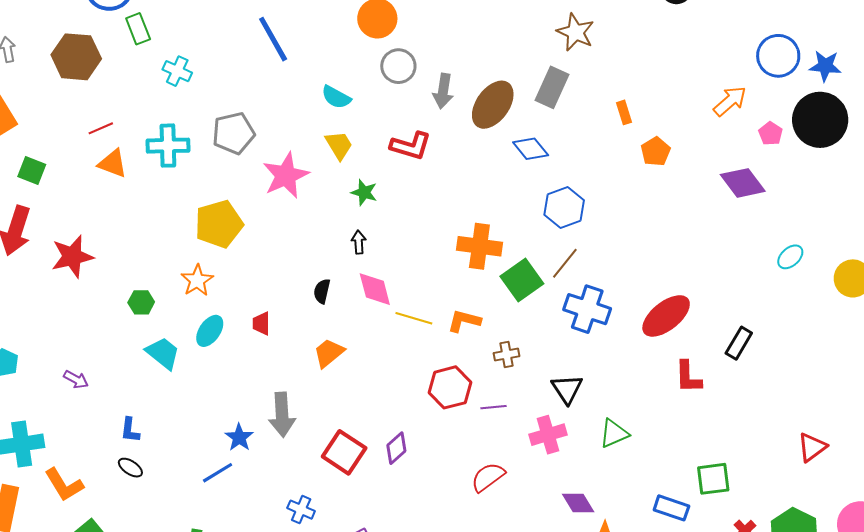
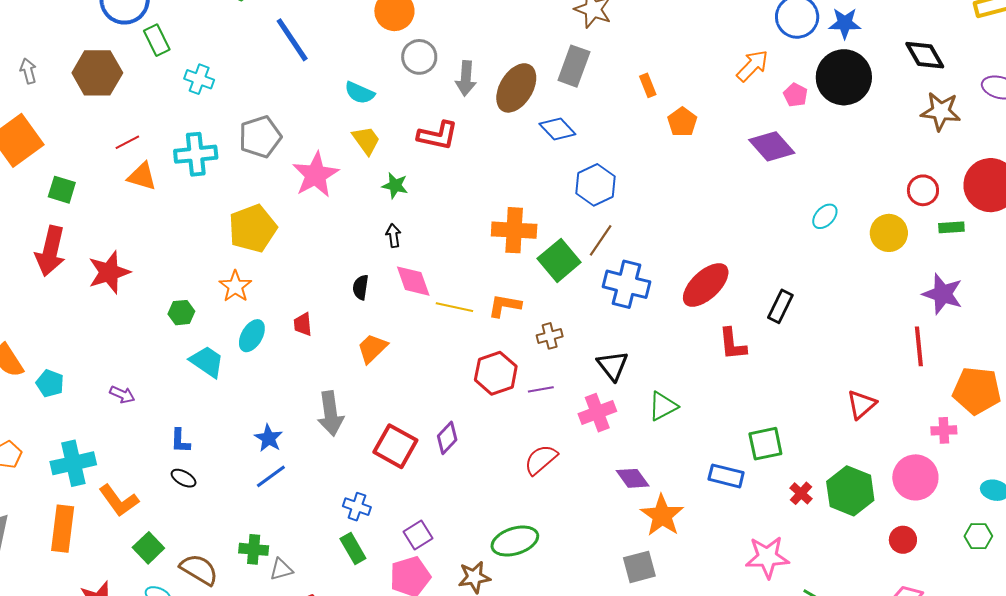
blue star: (239, 437) -> (269, 438), moved

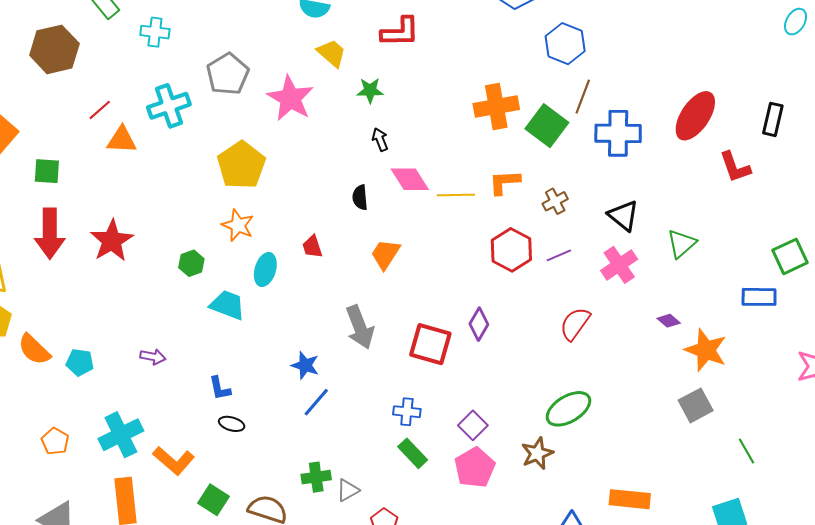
purple diamond: (633, 478) -> (669, 321), size x0.7

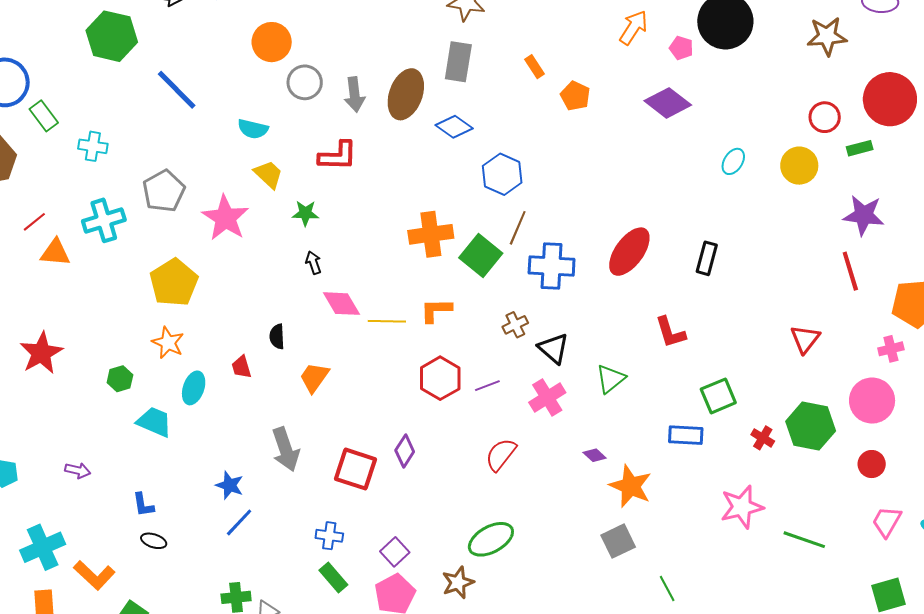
red L-shape: (735, 167) -> (670, 332), moved
black semicircle: (360, 197) -> (277, 337), moved
brown cross: (555, 201) -> (515, 325), moved

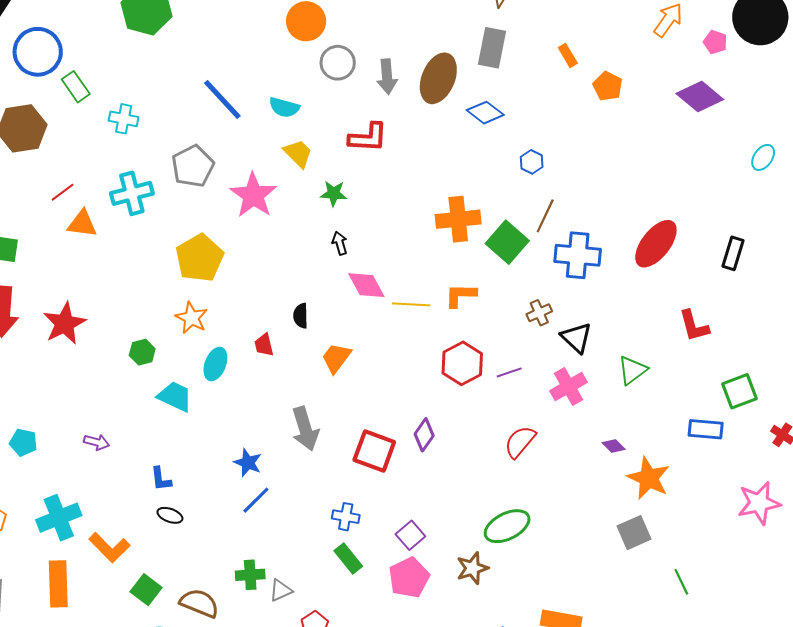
blue line: (177, 90) -> (222, 99), moved
blue hexagon: (502, 174) -> (532, 162), size x0.6

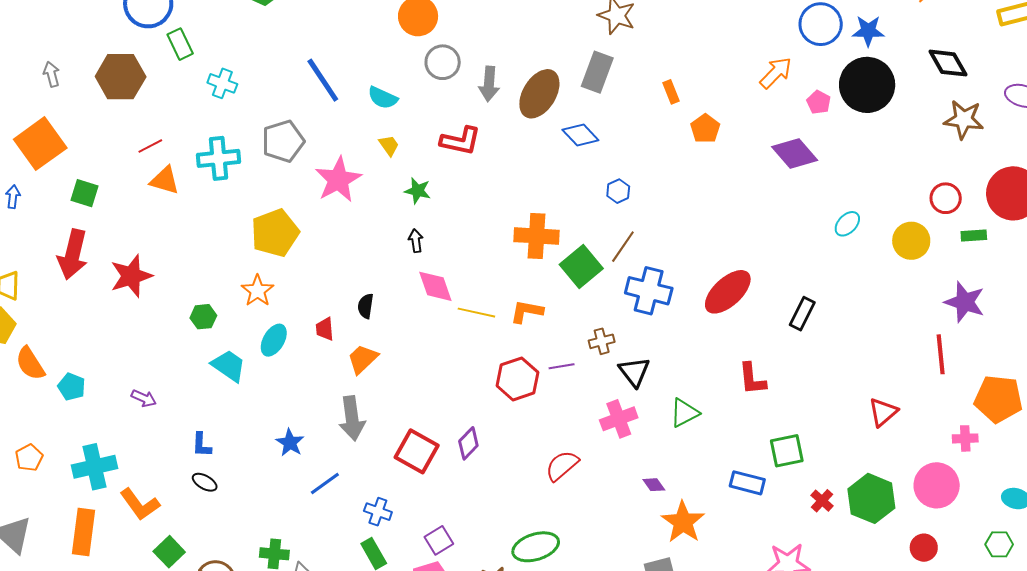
yellow trapezoid: (298, 153) -> (389, 145), size x0.7
orange trapezoid: (336, 358) -> (363, 359), moved
purple line: (509, 372) -> (562, 366), moved
blue line: (256, 500) -> (325, 483), moved

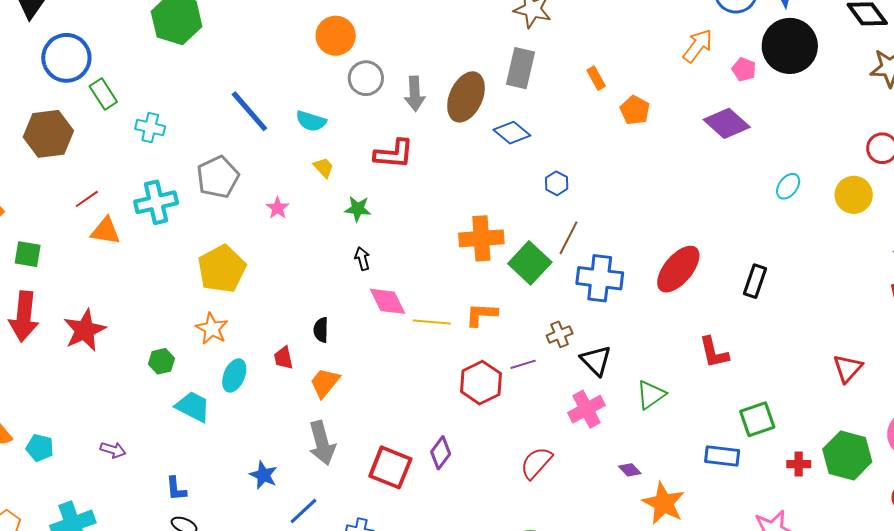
pink star: (338, 180) -> (278, 208), size x0.5
red cross: (822, 501) -> (799, 464), turned -35

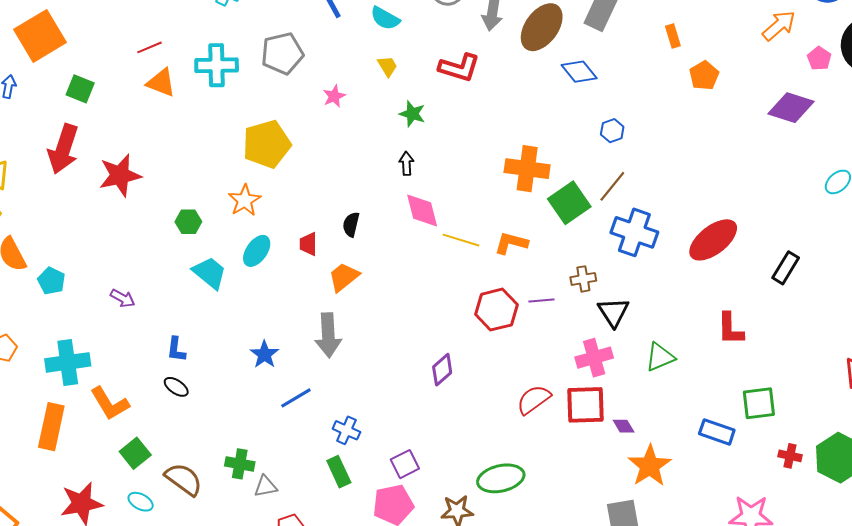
purple diamond: (727, 123) -> (791, 108), turned -36
red square: (390, 467) -> (585, 405), moved, turned -36

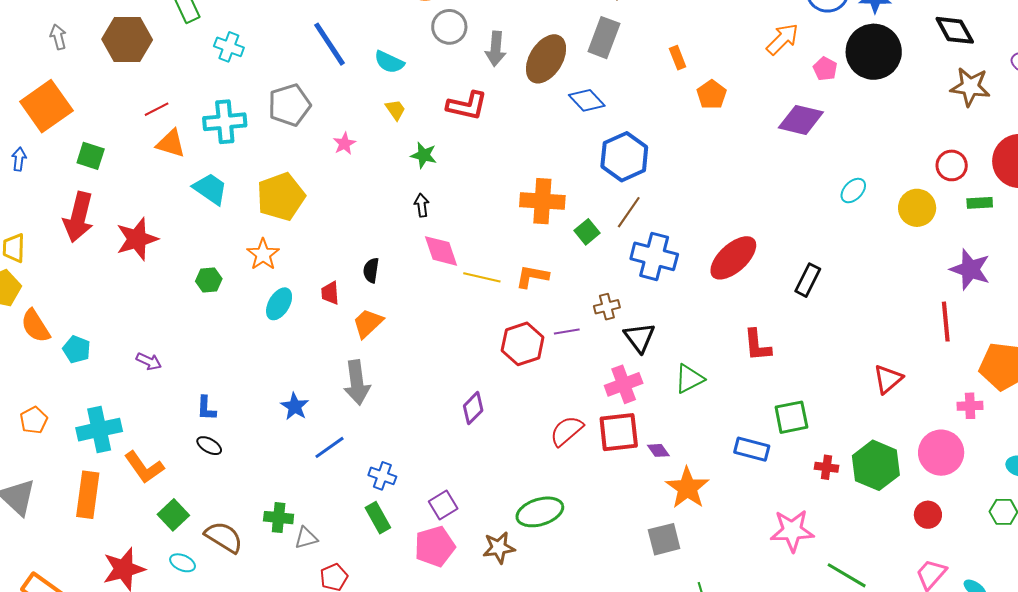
blue hexagon: (612, 131) -> (624, 157), size x2.0
green square: (569, 203) -> (587, 232), size x0.6
cyan trapezoid: (210, 273) -> (210, 189), moved

